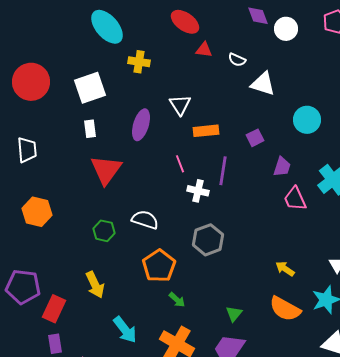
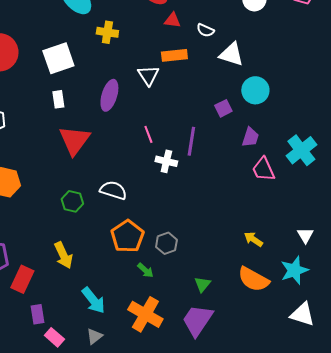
cyan circle: (307, 120) -> (255, 90), moved
orange rectangle: (206, 131) -> (174, 55), moved
gray hexagon: (208, 240) -> (166, 243), moved, size x0.7
purple rectangle: (55, 344) -> (37, 314), moved

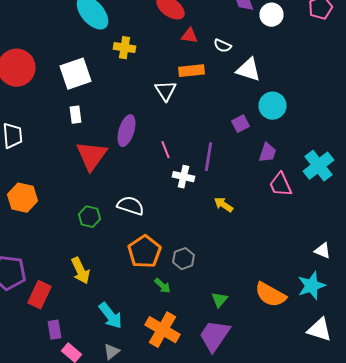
purple ellipse: (109, 95) -> (126, 131), moved
white triangle: (305, 235) -> (322, 251), turned -36
yellow arrow: (253, 239) -> (224, 205), moved

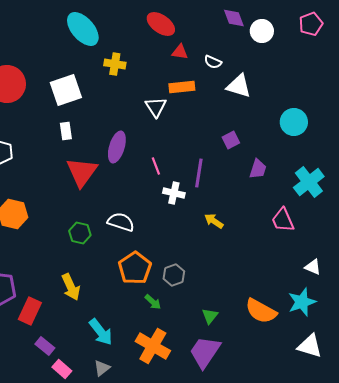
cyan circle: (272, 106) -> (294, 122), moved
pink trapezoid: (280, 185) -> (283, 220), moved
purple rectangle: (54, 330) -> (45, 346), turned -42

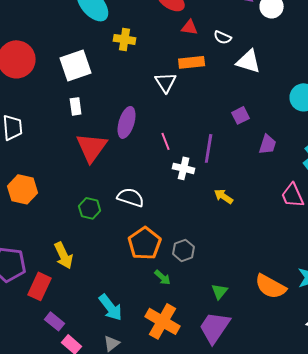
yellow arrow: (71, 287) -> (64, 255), moved

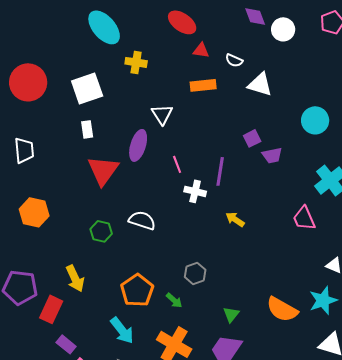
white triangle: (166, 82) -> (162, 114), moved
purple trapezoid: (268, 144) -> (272, 155), moved, turned 60
orange pentagon: (145, 243) -> (137, 290), moved

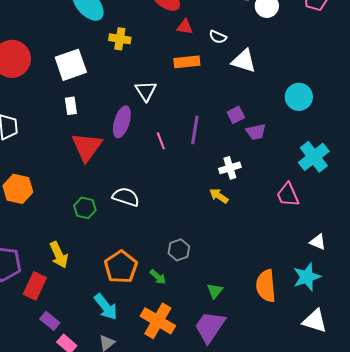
purple line: (220, 171) -> (195, 130), moved
white cross: (195, 191) -> (230, 168), moved, turned -30
orange semicircle: (282, 309) -> (266, 286), turned 56

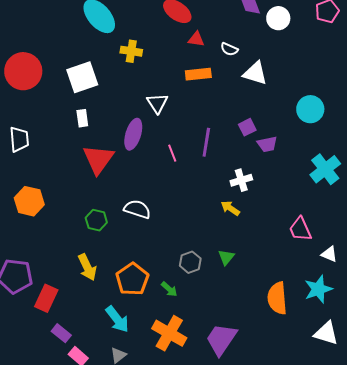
pink trapezoid: (288, 195) -> (300, 229), moved
yellow arrow: (59, 255) -> (87, 267), moved
green triangle: (215, 291) -> (226, 257), moved

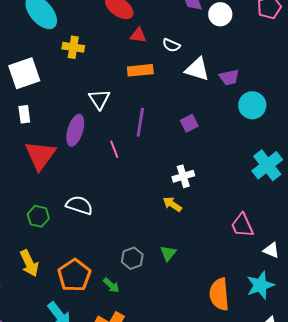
purple line: (206, 142) -> (140, 122), moved
purple trapezoid: (267, 144) -> (229, 77), moved

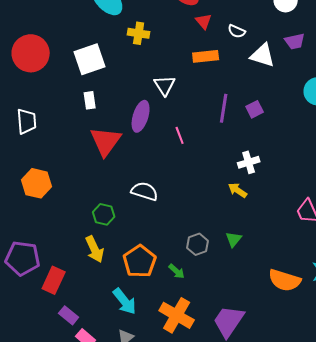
red triangle: (138, 35) -> (204, 21), turned 42
purple trapezoid: (229, 77) -> (295, 41), moved
purple line: (140, 122) -> (224, 108), moved
green hexagon: (38, 216) -> (104, 214), moved
orange semicircle: (219, 294) -> (285, 280), turned -68

